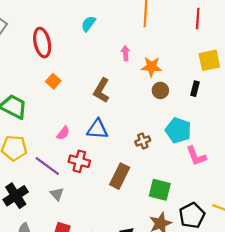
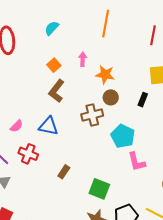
orange square: (53, 81) -> (54, 65), moved
brown cross: (143, 141) -> (92, 115), moved, size x1.5
brown rectangle: (120, 176) -> (64, 172), size x0.6

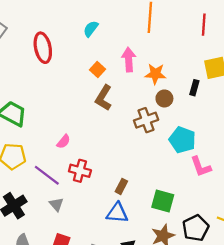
pink arrow: (83, 59) -> (129, 60), size x1.5
black rectangle: (143, 100) -> (194, 88), moved
blue triangle: (48, 126) -> (117, 213), moved

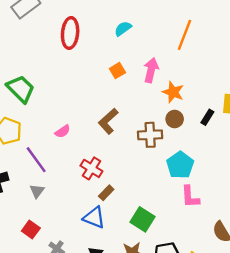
brown L-shape: (104, 98) -> (108, 121), moved
red cross: (80, 171) -> (91, 168), moved

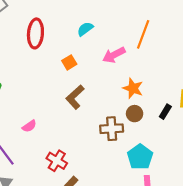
pink arrow: (151, 70) -> (114, 55), moved, turned -130
orange square: (117, 71) -> (69, 62), moved
brown L-shape: (108, 121) -> (75, 97), moved

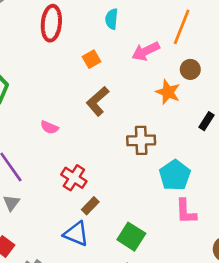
cyan semicircle: (85, 29) -> (112, 19), turned -49
brown circle: (135, 114) -> (190, 69), moved
pink semicircle: (29, 126) -> (49, 127), moved, turned 56

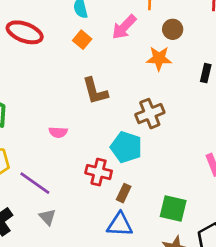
red ellipse: (51, 23) -> (25, 32), turned -56
orange square: (92, 59) -> (82, 40), moved
brown L-shape: (98, 101) -> (95, 91), turned -44
cyan pentagon: (175, 175) -> (126, 147), moved

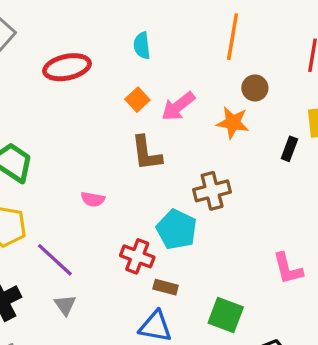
pink arrow: (124, 27) -> (178, 106), moved
red ellipse: (25, 32) -> (67, 67), turned -40
orange square: (82, 40) -> (137, 100), moved
brown rectangle: (124, 193) -> (166, 287), turned 72

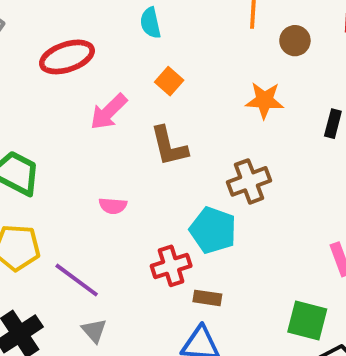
brown circle: (255, 88) -> (295, 41), moved
orange square: (137, 100) -> (169, 81), moved
pink arrow: (178, 106) -> (109, 112), moved
red cross: (137, 256) -> (171, 266), turned -32
green square: (226, 315) -> (307, 320), moved

